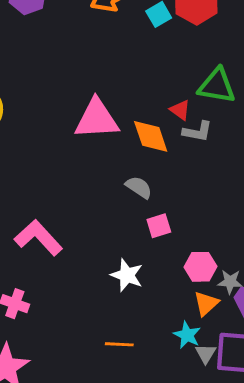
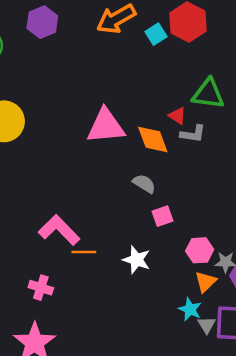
orange line: (119, 344) -> (84, 252), moved

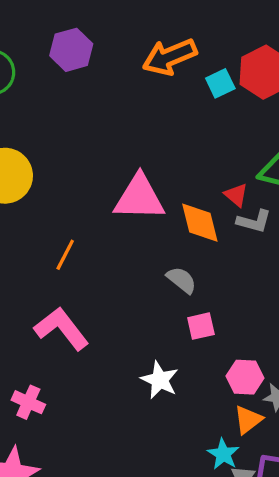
orange line: (84, 252) -> (65, 255), moved, turned -70

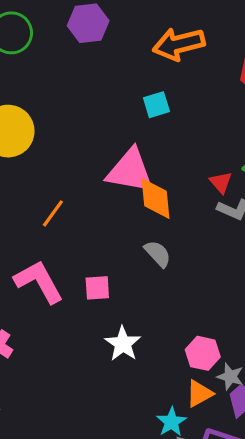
cyan square: (220, 83) -> (156, 105), moved
orange diamond: (200, 223) -> (156, 199), moved
pink square: (201, 326) -> (97, 288), moved

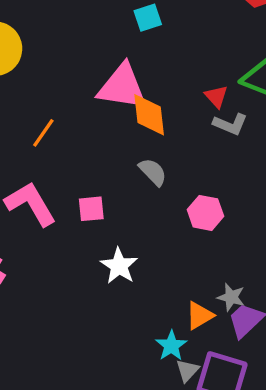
pink hexagon: (203, 353) -> (205, 213), moved

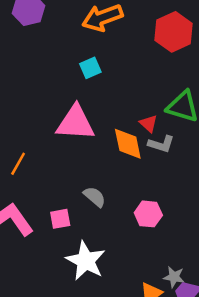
orange diamond: (149, 115) -> (128, 144), moved
gray semicircle: (153, 172) -> (95, 197), moved
white star: (119, 266) -> (86, 261), size x1.4

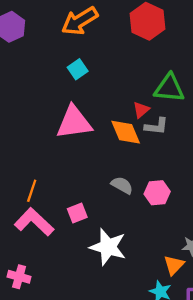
red triangle: (149, 124) -> (141, 110), turned 48
orange line: (18, 164) -> (32, 191), moved
gray semicircle: (95, 197) -> (122, 185), moved

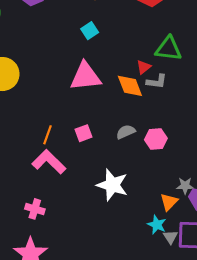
gray semicircle: (122, 185) -> (126, 132), turned -54
pink square: (77, 213) -> (84, 133), moved

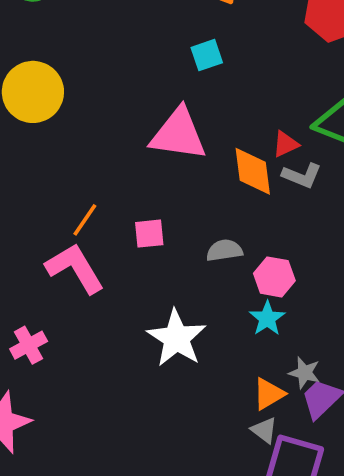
pink cross: (35, 209) -> (29, 345), turned 30
cyan star: (157, 225) -> (267, 318), moved
gray triangle: (170, 237) -> (264, 430), moved, turned -35

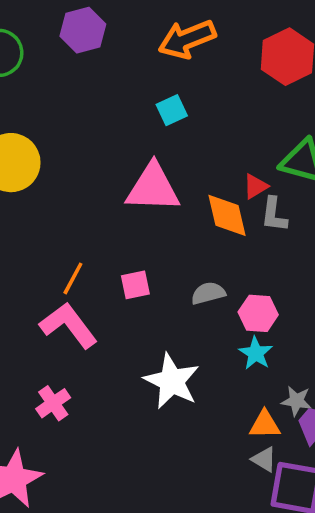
gray L-shape: (302, 176) -> (274, 215), turned 81
pink cross: (29, 345) -> (53, 403), moved
orange triangle: (269, 394) -> (265, 425), turned 36

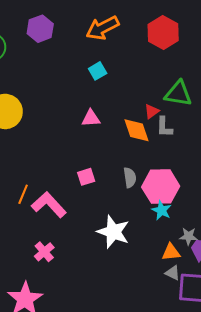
pink triangle: (153, 188) -> (91, 118), size x0.6
orange line: (73, 278) -> (23, 194), moved
gray semicircle: (208, 293) -> (130, 178), turned 102
pink hexagon: (258, 313) -> (161, 187), size x1.6

